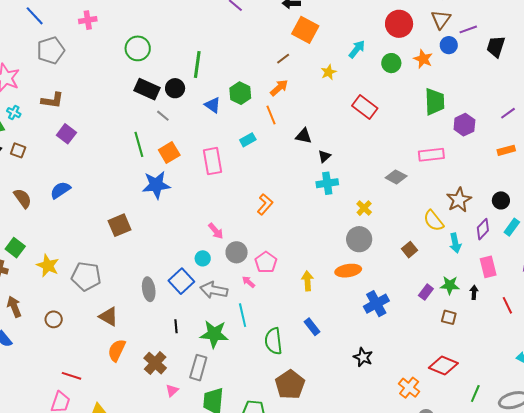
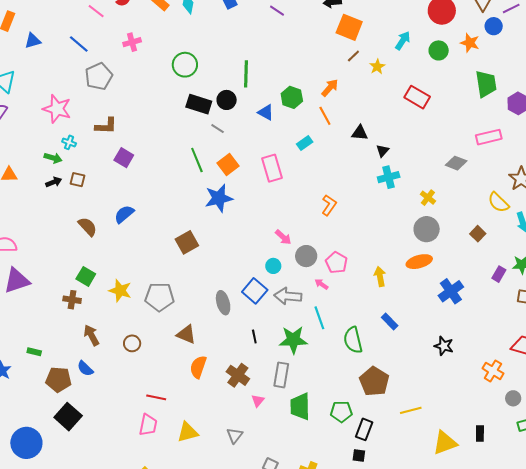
brown line: (283, 59) -> (353, 56), moved

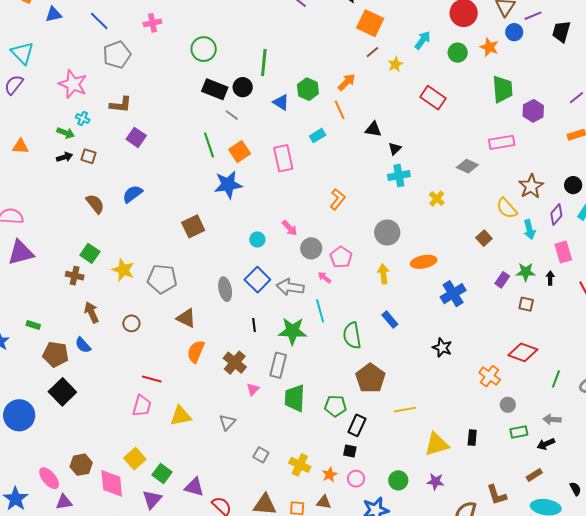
gray circle: (427, 229) -> (387, 232), moved
cyan circle: (273, 266) -> (257, 239), moved

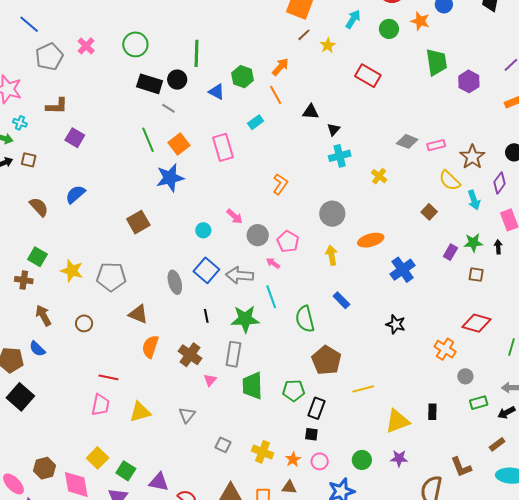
pink cross: (152, 23) -> (86, 46), moved, turned -30
pink rectangle: (502, 142) -> (436, 145), moved, size x0.7

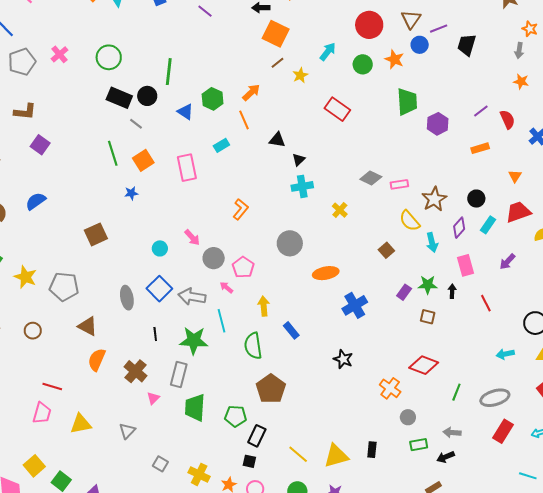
blue star: (170, 178) -> (131, 193), size x0.5
yellow arrow: (332, 255) -> (264, 306), moved
yellow line: (363, 389) -> (298, 454), moved, turned 50

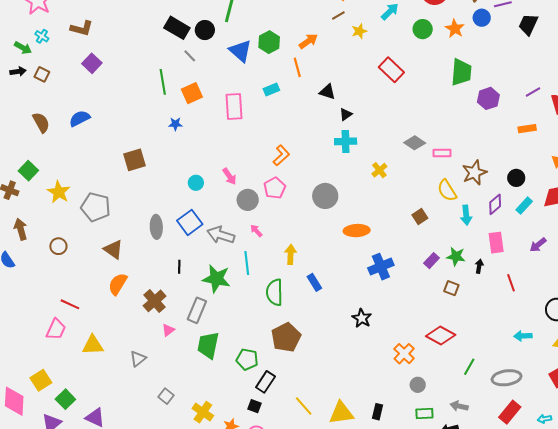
blue triangle: (185, 112) -> (240, 51), size x1.4
pink pentagon: (243, 267) -> (275, 188), moved

